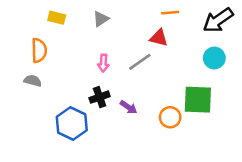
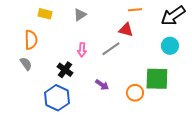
gray semicircle: (33, 81) -> (26, 64), turned 40
black cross: (100, 97) -> (65, 70), moved, turned -35

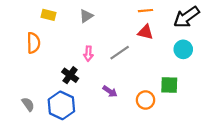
red triangle: (126, 30) -> (146, 32), moved
gray semicircle: (26, 64) -> (28, 104), moved
green square: (157, 79) -> (169, 85), size x0.7

